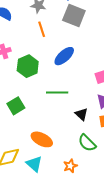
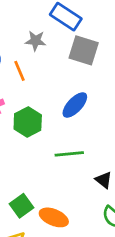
orange line: (42, 29) -> (20, 71), moved
green square: (16, 106) -> (21, 206), moved

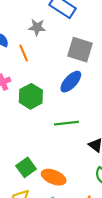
gray square: (84, 50) -> (80, 50), moved

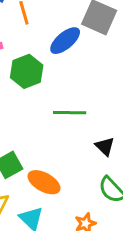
blue ellipse: (71, 82) -> (65, 41), moved

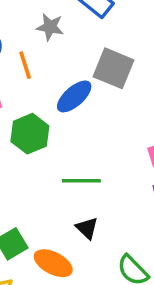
black triangle: (105, 146) -> (87, 228), moved

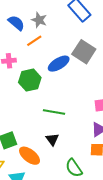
gray star: (50, 27) -> (39, 20), moved
orange line: (25, 65) -> (34, 41), turned 63

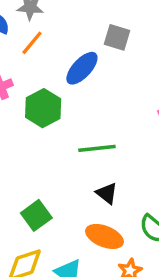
gray square: (84, 52) -> (117, 37), size x0.7
orange ellipse: (30, 156) -> (104, 236), moved

